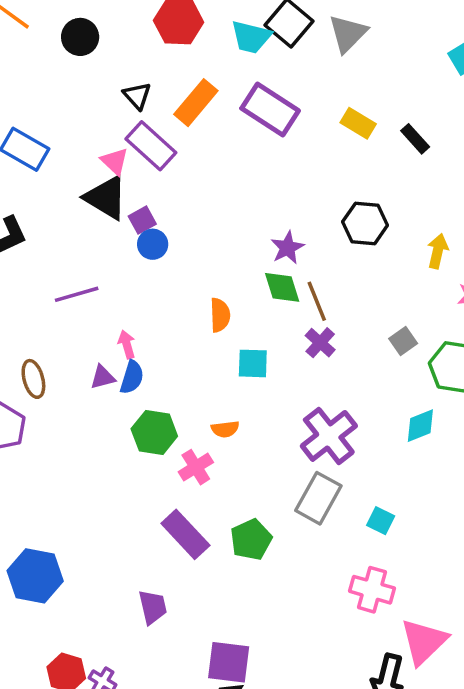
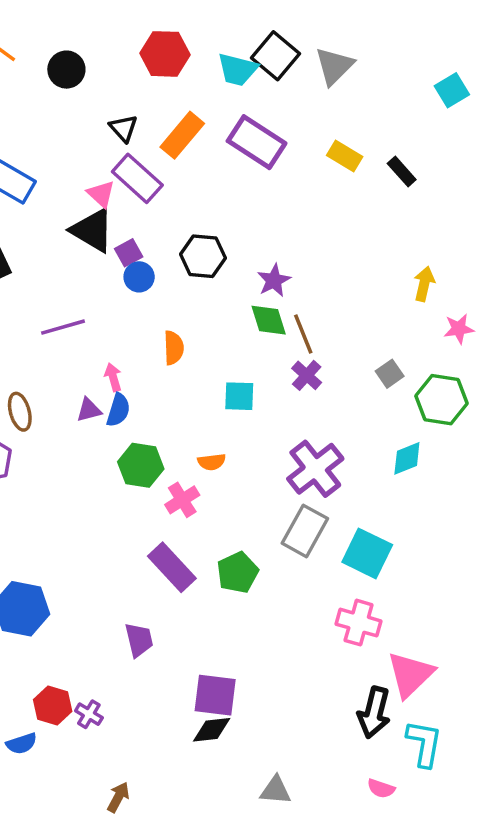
black hexagon: (365, 223) -> (203, 256), moved
orange semicircle: (220, 315) -> (174, 348), moved
cyan square: (381, 521) -> (367, 553), size x1.8

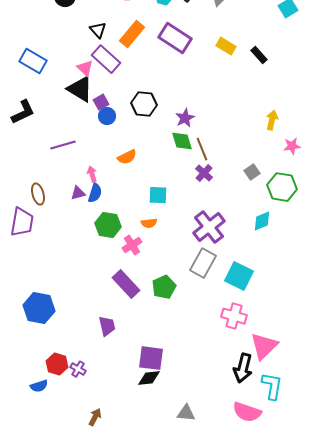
orange semicircle: (174, 348) -> (127, 157), turned 66
cyan square: (239, 396) -> (158, 195), moved
pink semicircle: (381, 788) -> (247, 412), size x1.8

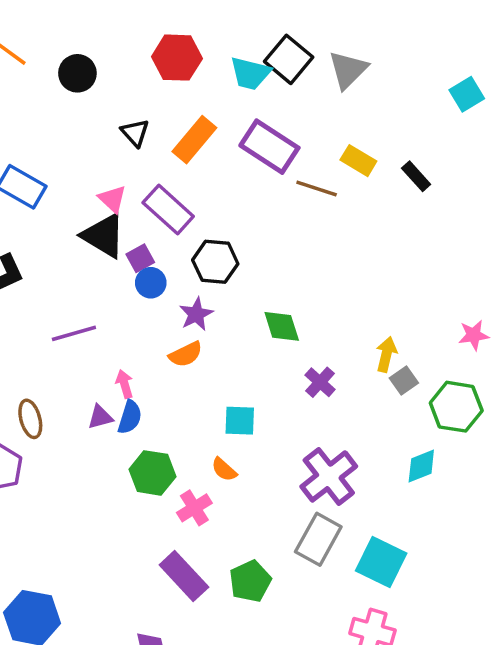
purple rectangle: (106, 59) -> (168, 209), moved
purple star: (185, 118) -> (196, 314), moved
yellow arrow: (272, 120) -> (386, 354), moved
brown line: (202, 149) -> (317, 188), moved, turned -50
orange semicircle: (149, 223) -> (224, 469), turned 49

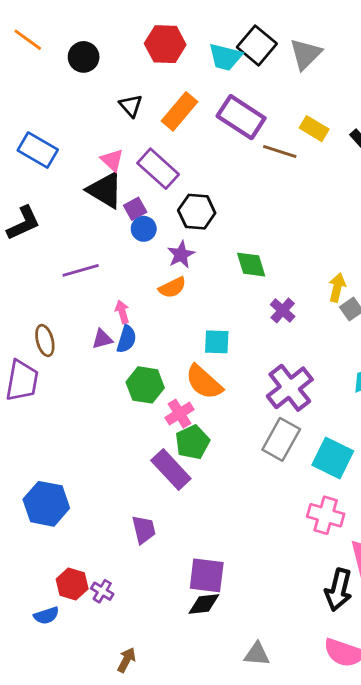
orange semicircle: (224, 469) -> (204, 382), size x1.8
green pentagon: (250, 581) -> (192, 442), moved

